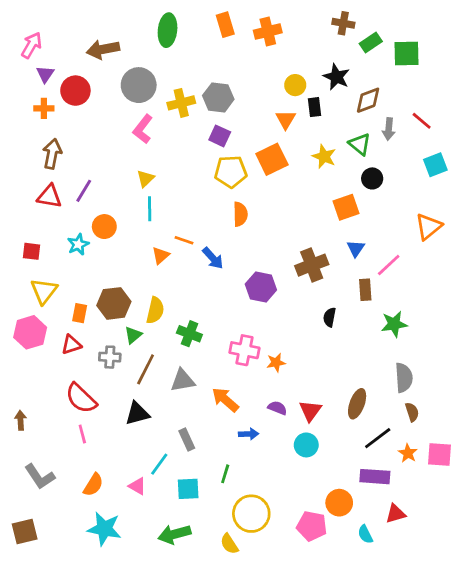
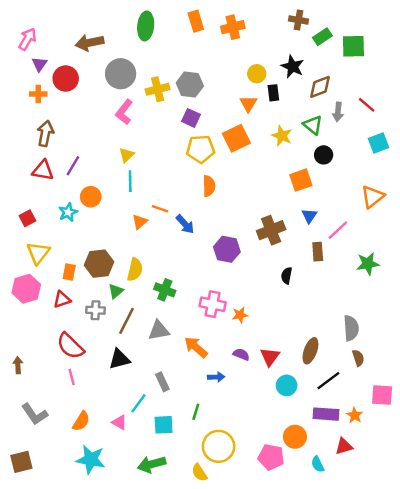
red square: (32, 251) -> (27, 218), turned -35
green star: (394, 324) -> (368, 264), moved
cyan circle: (306, 445) -> (287, 385), moved
orange star: (408, 453) -> (355, 415), moved

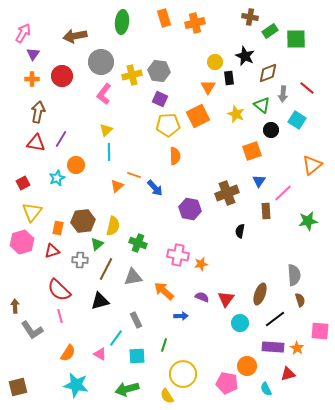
red circle: (66, 79) -> (62, 76), moved
cyan square: (379, 143) -> (297, 120), moved, turned -36
gray L-shape: (35, 414) -> (32, 330), moved

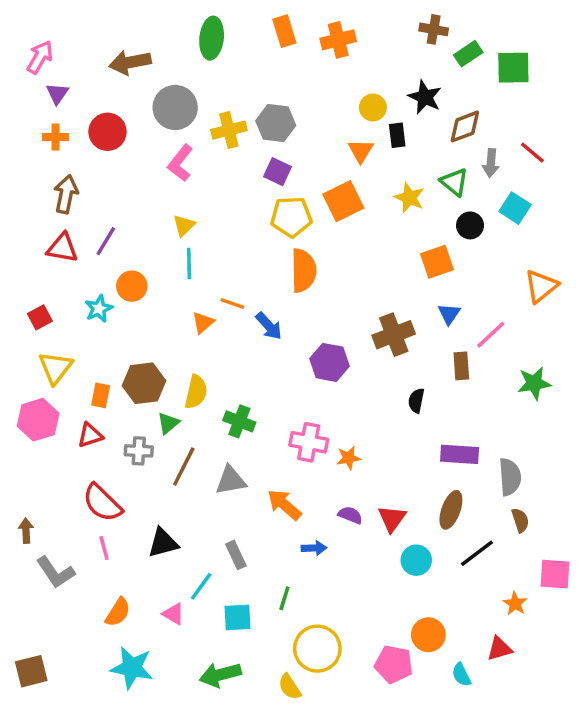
orange semicircle: (175, 156) -> (304, 271), size x1.4
black triangle: (100, 301) -> (163, 543), moved
purple rectangle: (273, 347) -> (460, 454), moved

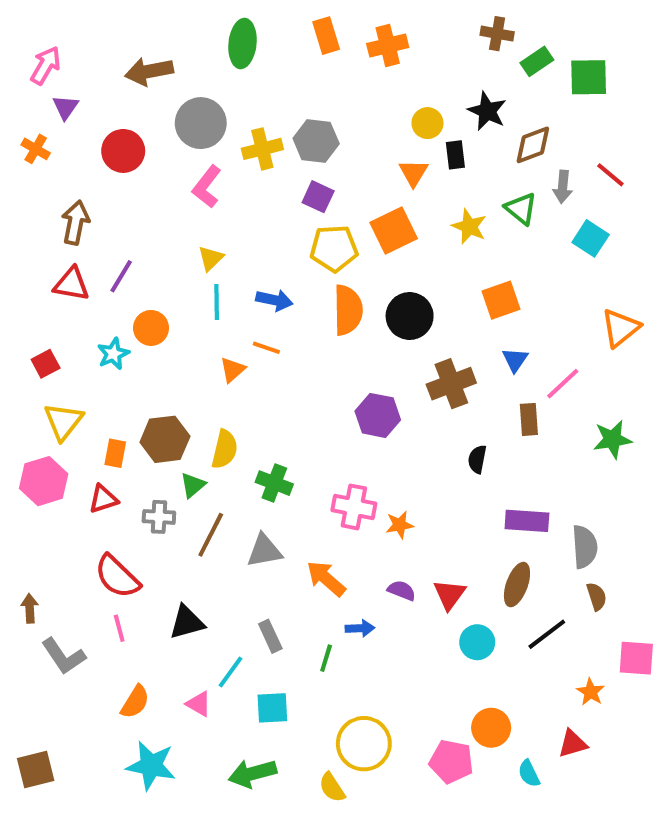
orange cross: (55, 137) -> (36, 149), moved, turned 30
black circle: (470, 225) -> (410, 316), moved, size x1.5
blue arrow: (269, 326) -> (274, 300), moved, turned -36
green line: (284, 598) -> (326, 658), moved

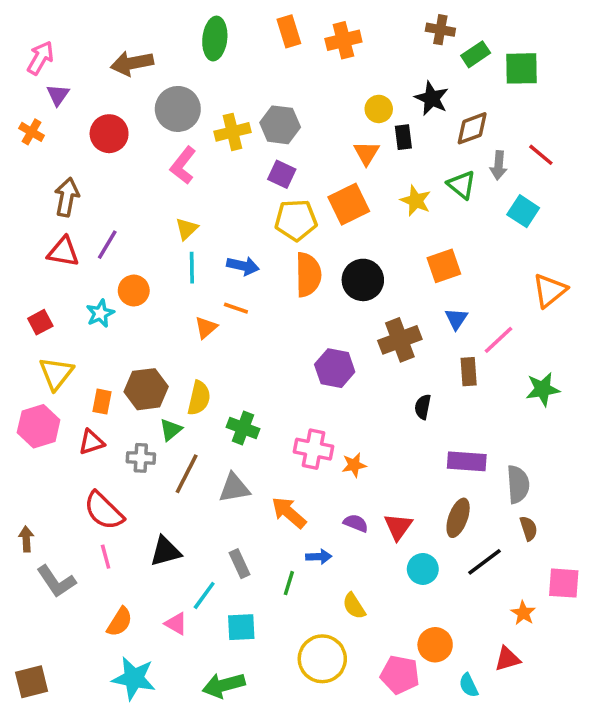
yellow semicircle: (332, 787) -> (354, 606), moved

